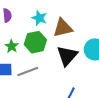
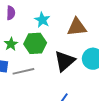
brown triangle: (63, 28) -> (77, 27), moved

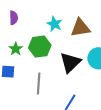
cyan star: (42, 20) -> (54, 24), moved
gray line: (23, 71) -> (39, 84), moved, turned -70

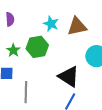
black triangle: (70, 62) -> (69, 76), moved, turned -40
gray line: (39, 84) -> (26, 92), moved

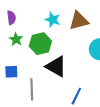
green star: (13, 50) -> (16, 39), moved
black triangle: (69, 76) -> (56, 66), moved

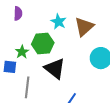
brown triangle: (79, 21) -> (84, 27), turned -35
green star: (16, 39) -> (22, 52), moved

